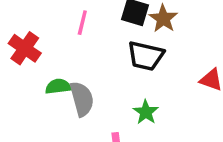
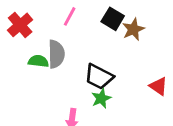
black trapezoid: (146, 56) -> (99, 77), moved
gray semicircle: (82, 99) -> (56, 54), moved

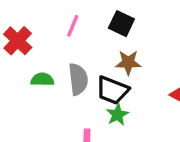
brown star: (133, 29) -> (128, 63), moved, turned 30
gray semicircle: (56, 54) -> (78, 79), moved

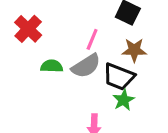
pink line: (73, 26) -> (92, 39), moved
gray semicircle: (78, 79) -> (86, 66), turned 64

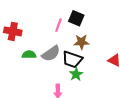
red cross: (28, 29) -> (13, 31), turned -30
pink line: (92, 39) -> (59, 25), moved

